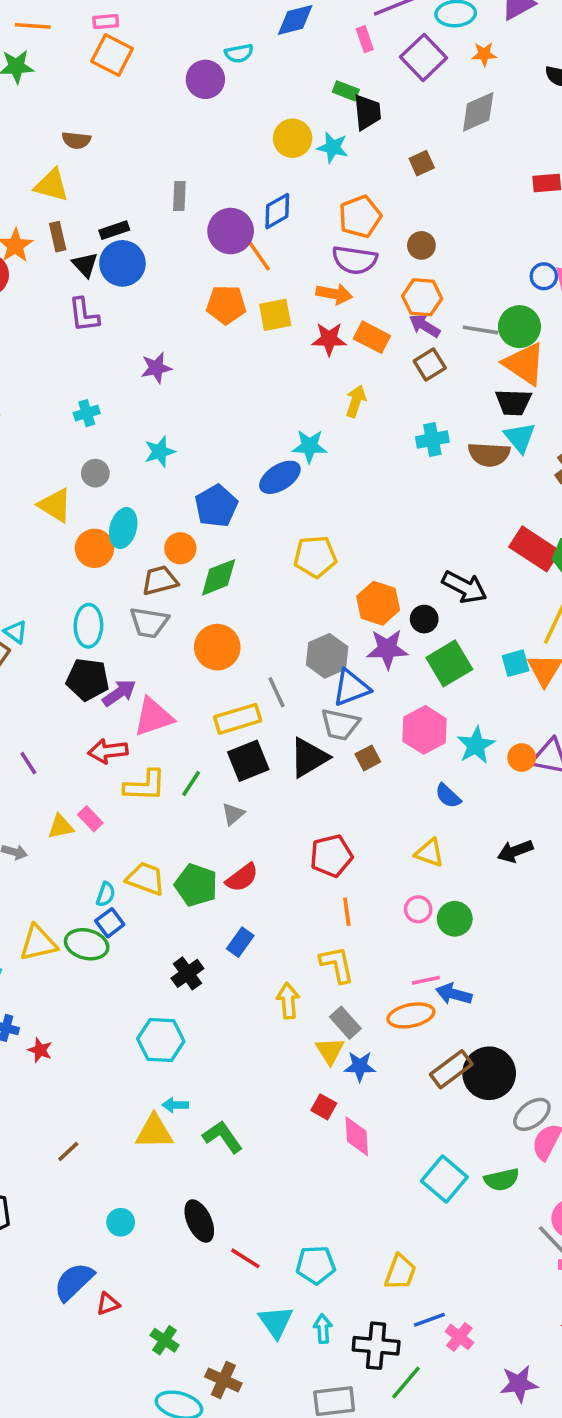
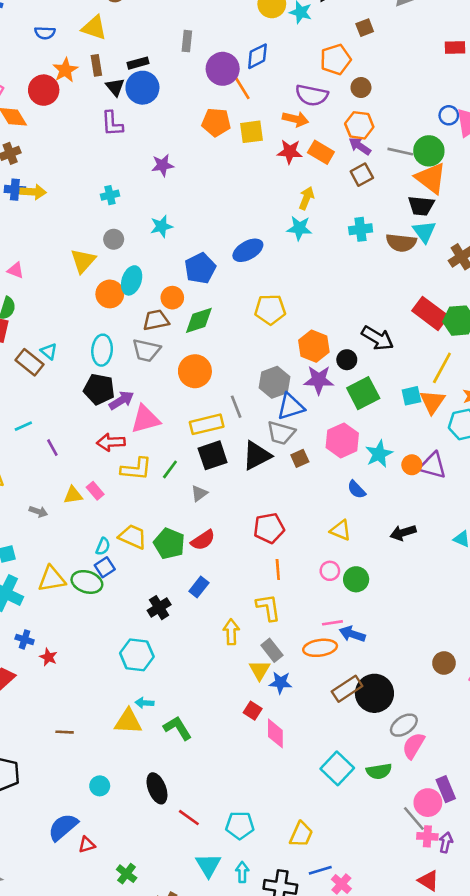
orange pentagon: (360, 217) -> (336, 60), moved
cyan star: (309, 446) -> (299, 228), moved
yellow triangle: (55, 505) -> (83, 261), turned 36
brown line: (68, 1152) -> (65, 732), turned 42

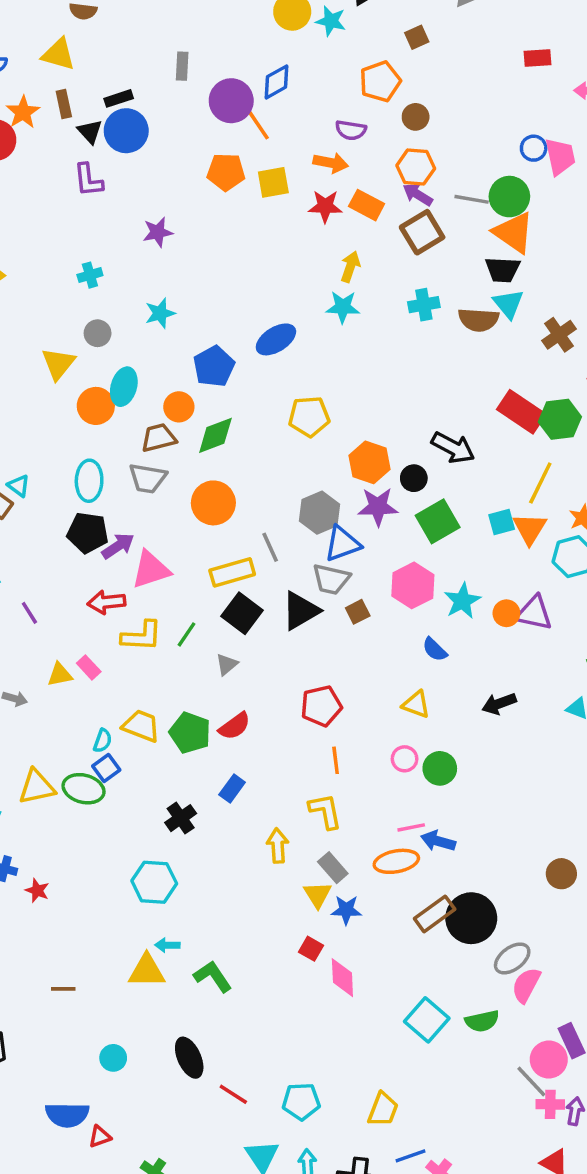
purple semicircle: (312, 95) -> (351, 130), size x0.7
brown square: (362, 175) -> (422, 232), size x1.4
black square: (213, 455) -> (242, 613), turned -32
blue semicircle: (63, 827) -> (67, 1115), turned -136

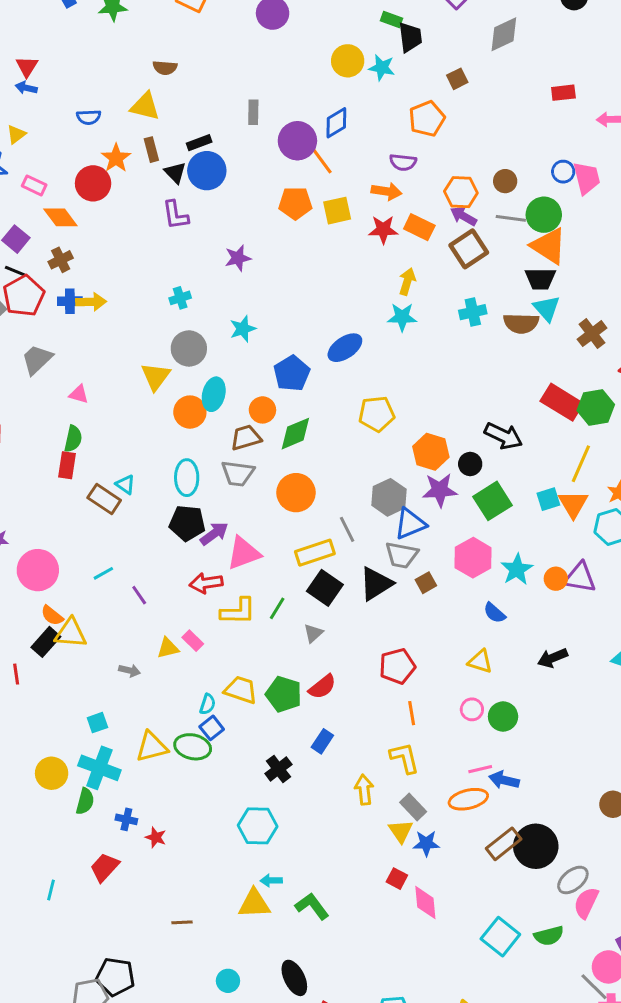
brown circle: (416, 117) -> (505, 181), moved
gray circle: (98, 333) -> (189, 348), size x1.5

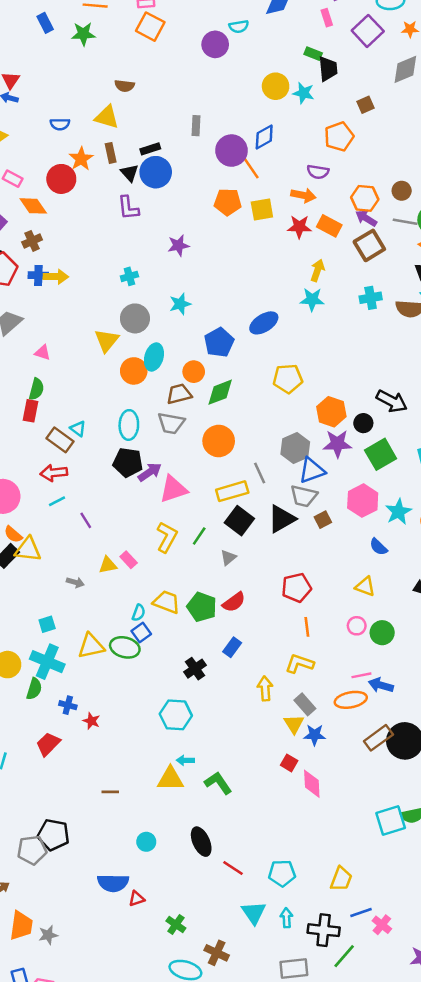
red arrow: (206, 583) -> (54, 473), moved
yellow L-shape: (238, 611) -> (167, 537), turned -64
yellow L-shape: (405, 758) -> (299, 664), turned -60
cyan square: (500, 937) -> (391, 821), moved, turned 32

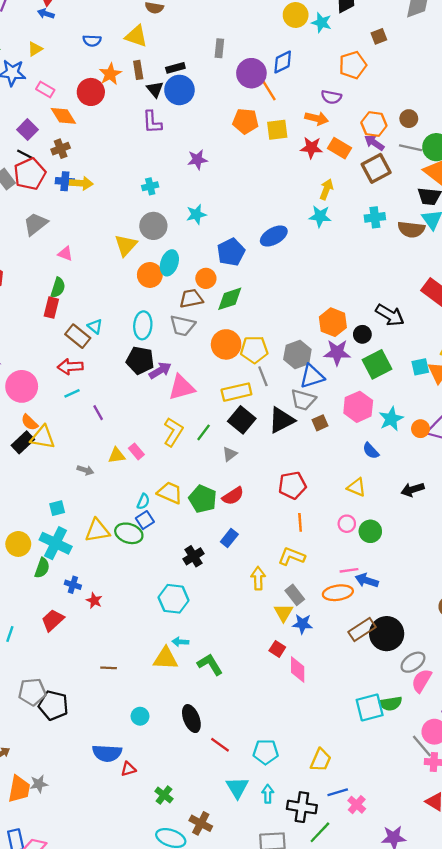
yellow pentagon: (288, 379) -> (254, 350), moved
gray pentagon: (32, 850) -> (32, 692), moved
gray star: (48, 935) -> (39, 784), moved

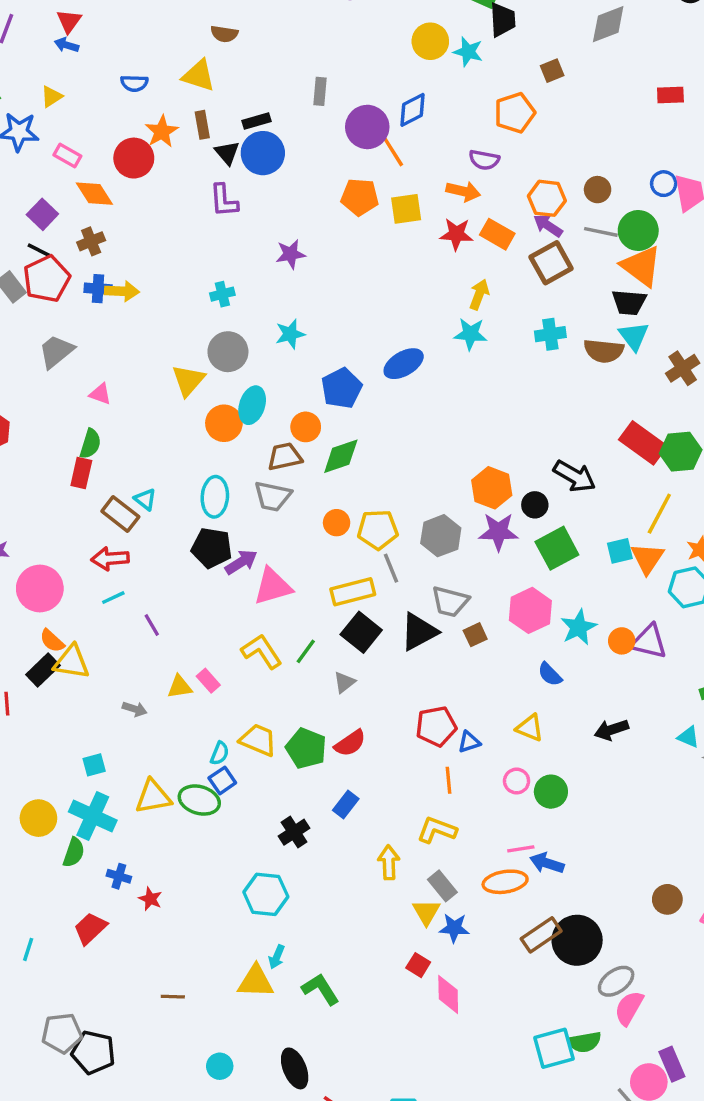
orange circle: (226, 344) -> (337, 523), size x0.6
blue triangle: (312, 376) -> (469, 742), moved, size x0.6
yellow L-shape: (173, 432) -> (262, 651), turned -64
cyan arrow: (180, 642) -> (277, 957), turned -70

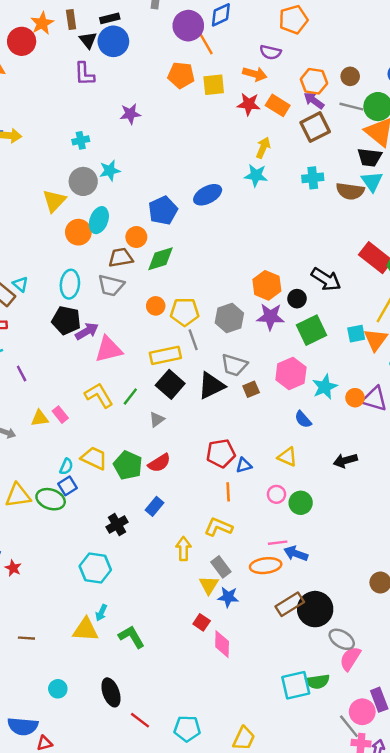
cyan star: (290, 334) -> (110, 171), moved
gray ellipse: (616, 981) -> (342, 639), turned 65

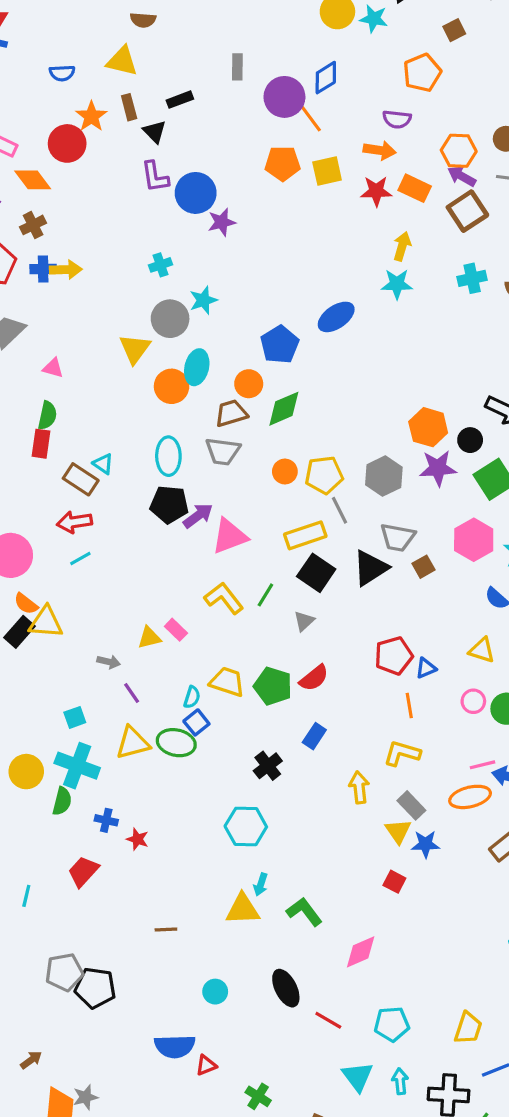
blue circle: (113, 41) -> (196, 193), moved
purple line: (22, 374) -> (132, 693), moved
pink diamond: (222, 644) -> (361, 952), moved, turned 72

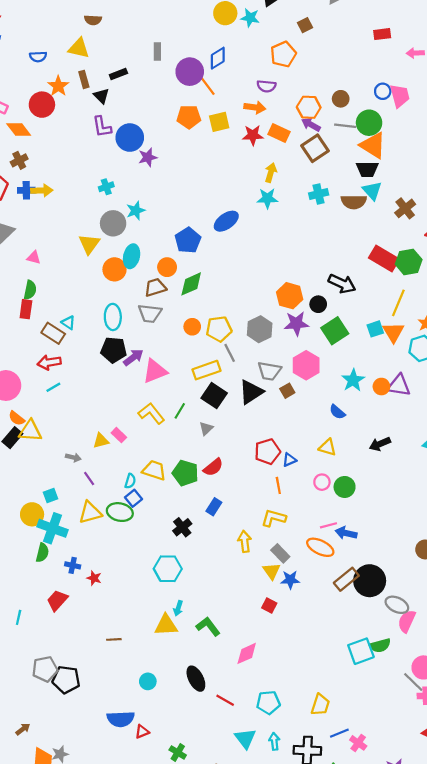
pink hexagon: (474, 540) -> (306, 365), moved
yellow circle: (26, 772) -> (32, 514), moved
orange ellipse: (470, 797) -> (320, 547), turned 40

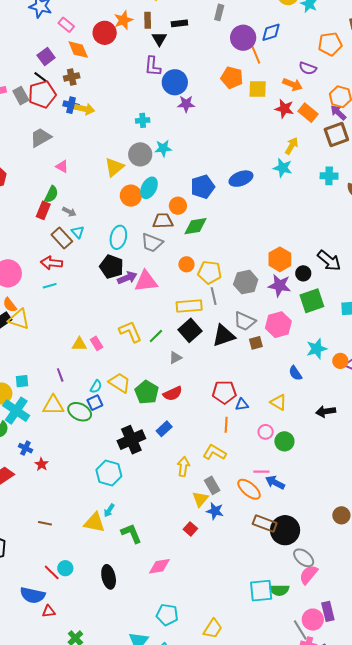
pink triangle: (155, 371) -> (146, 281), moved
gray arrow: (73, 457) -> (69, 212), moved
black cross: (182, 527) -> (131, 440), size x1.5
brown rectangle: (346, 579) -> (265, 524), turned 45
red line: (225, 700) -> (52, 572), moved

